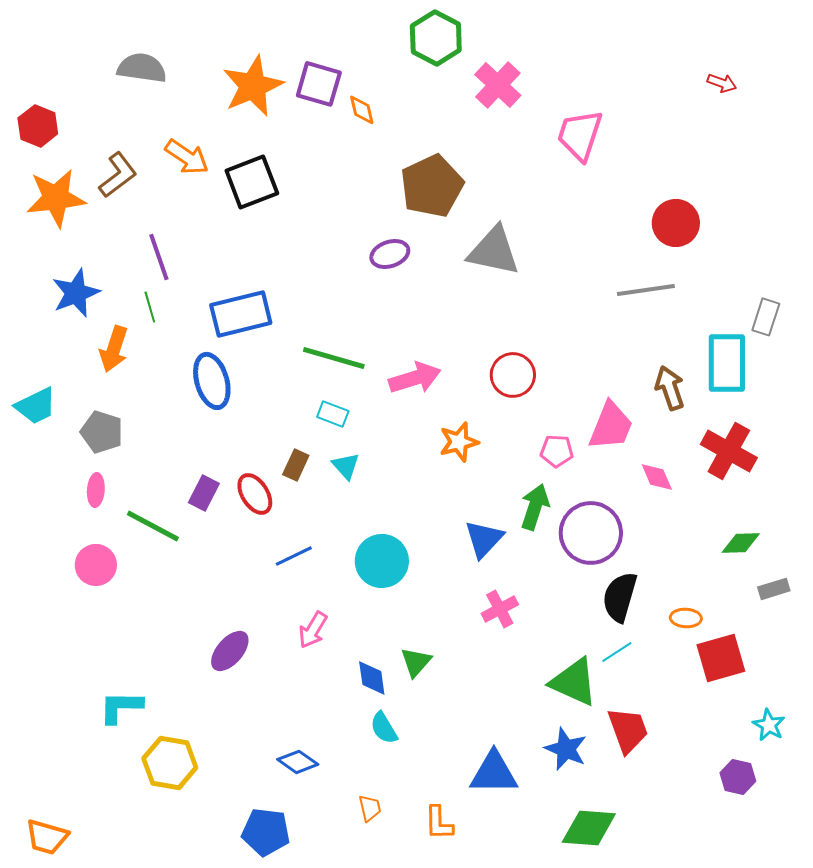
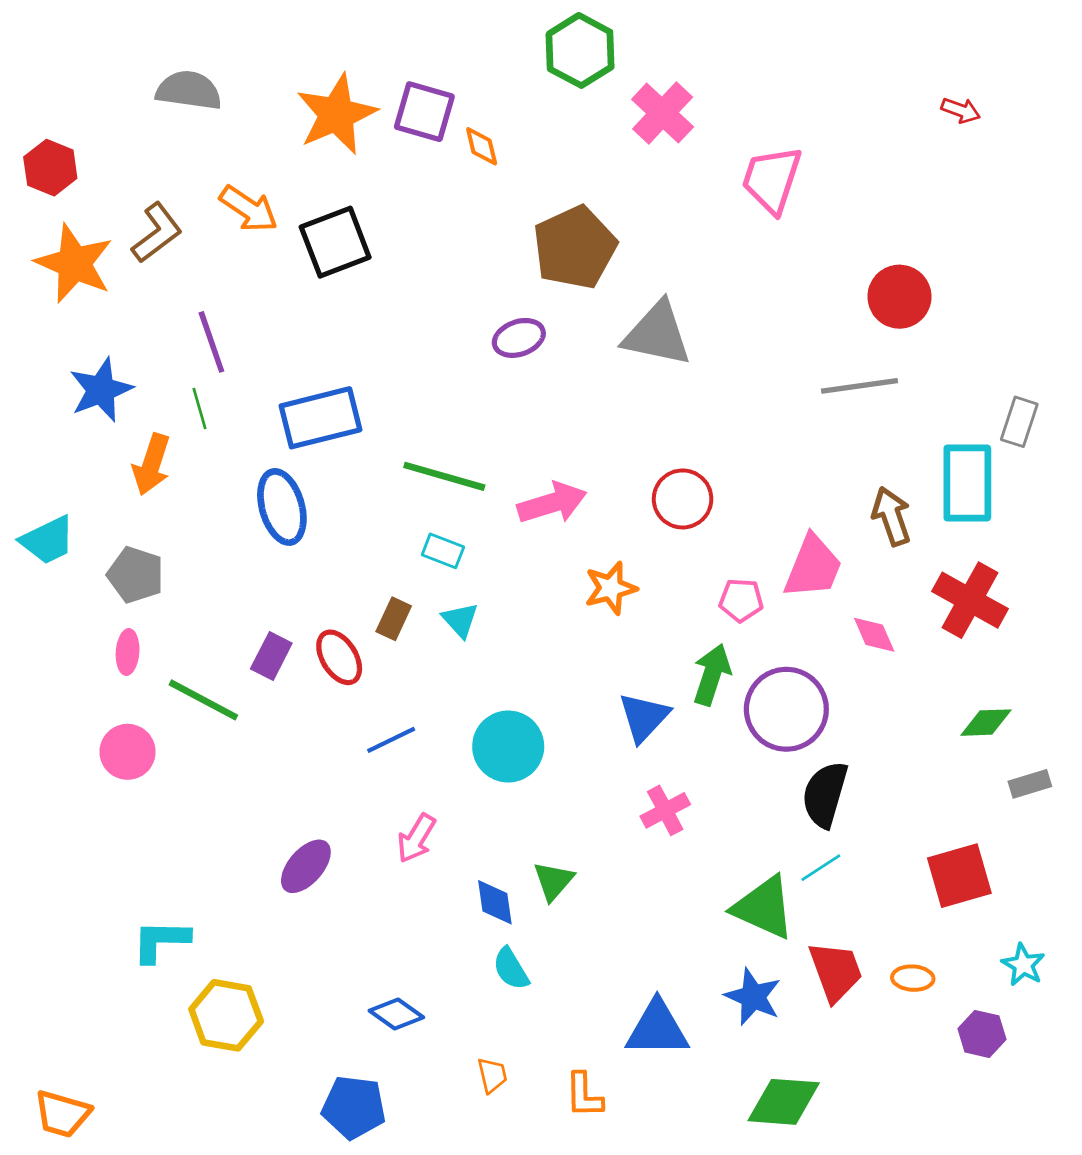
orange star: (56, 198) -> (74, 263), turned 30
orange ellipse: (686, 618) -> (913, 978), moved

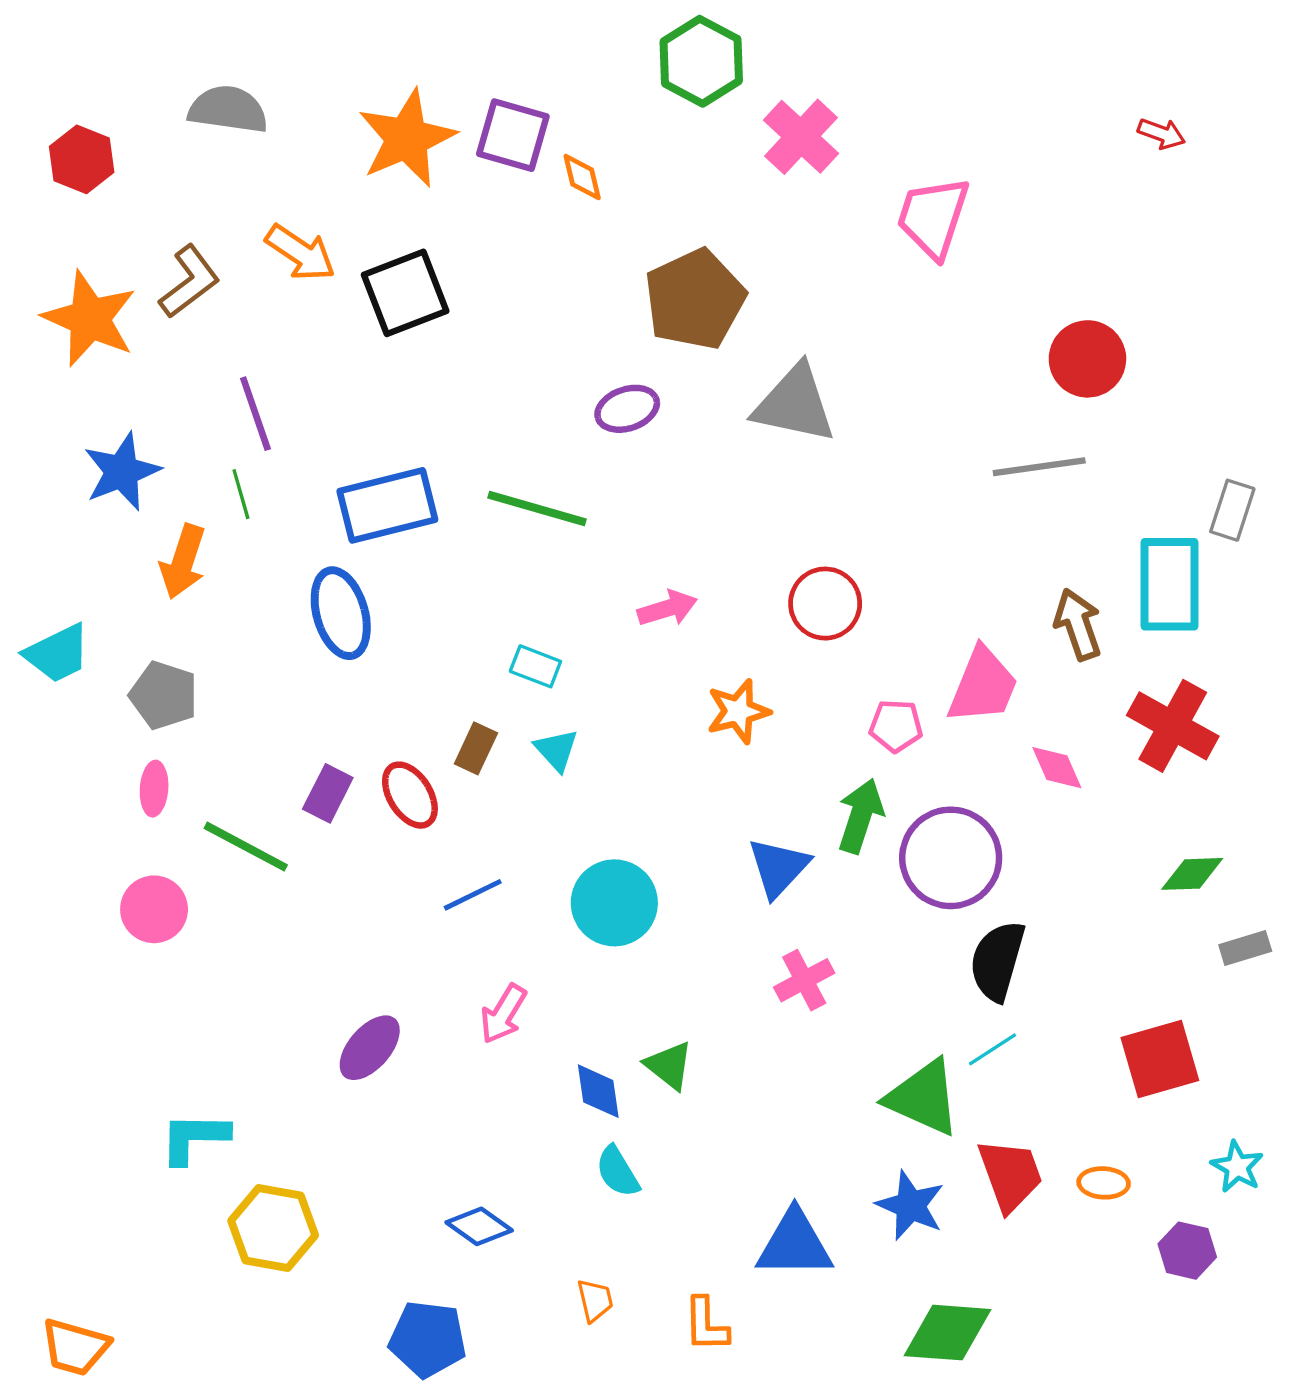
red hexagon: (50, 168) -> (82, 159), moved
green line: (444, 476) -> (537, 509), moved
pink arrow: (552, 503) -> (667, 608), size x0.7
green triangle: (553, 881) -> (669, 1065), turned -33

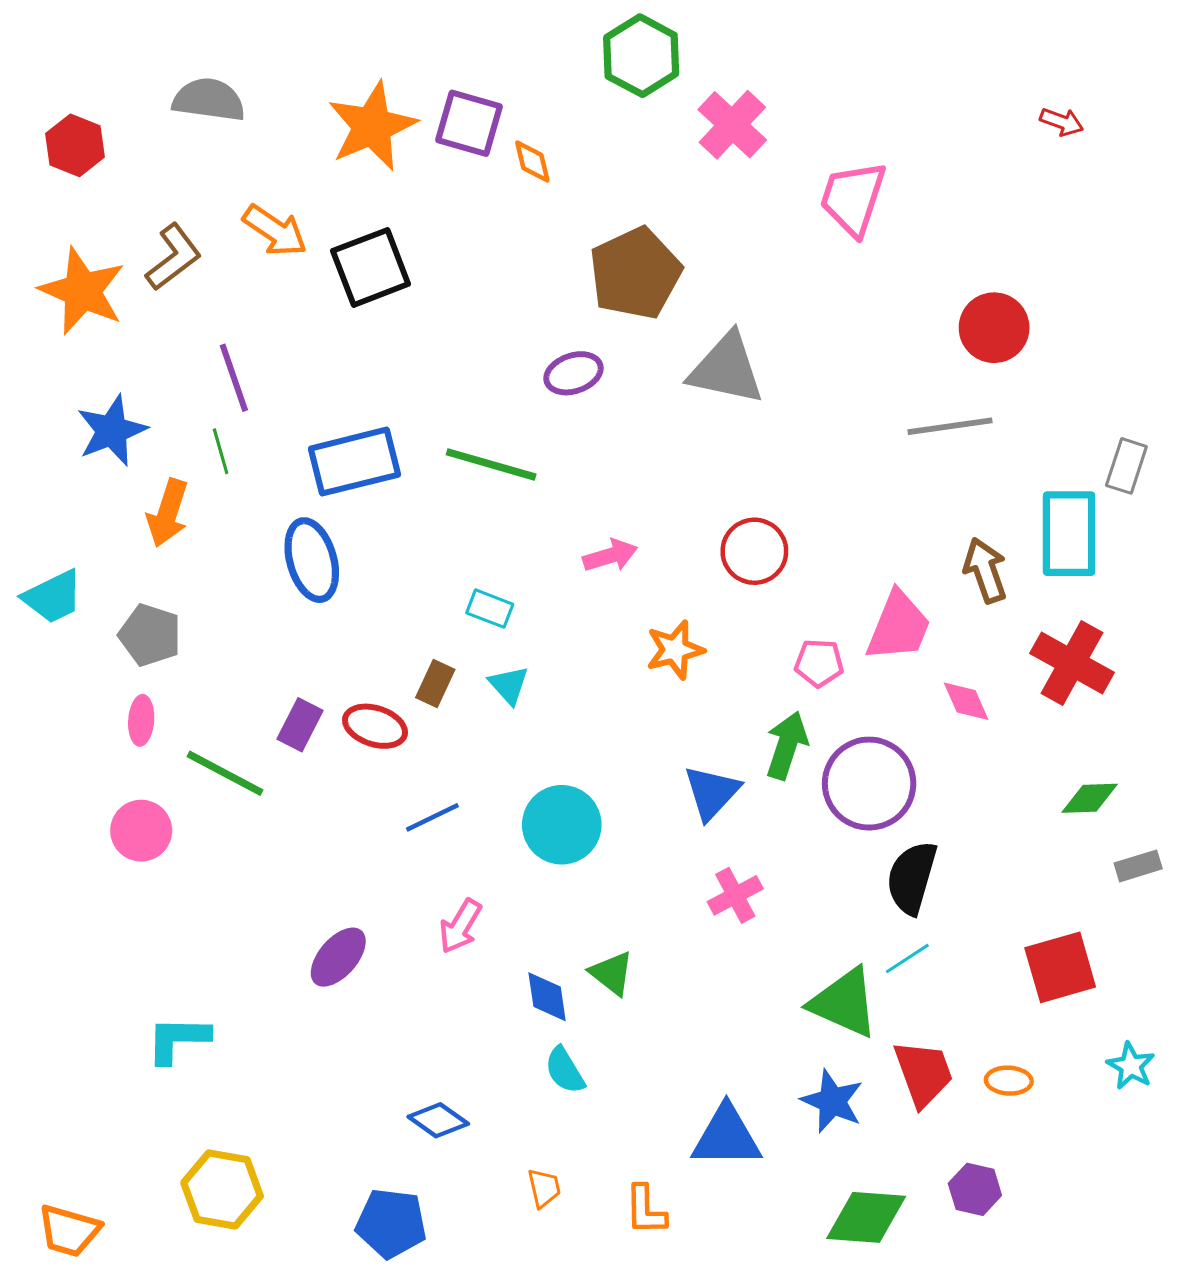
red ellipse: (410, 795) -> (375, 726), turned -40
yellow hexagon: (273, 1228) -> (222, 1189), moved
purple hexagon: (1187, 1251) -> (975, 1189), moved

